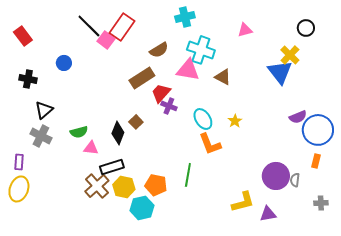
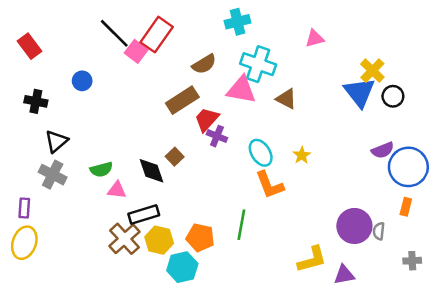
black circle: (306, 28) -> (393, 96), moved
black diamond: (118, 133) -> (151, 171), turned -40

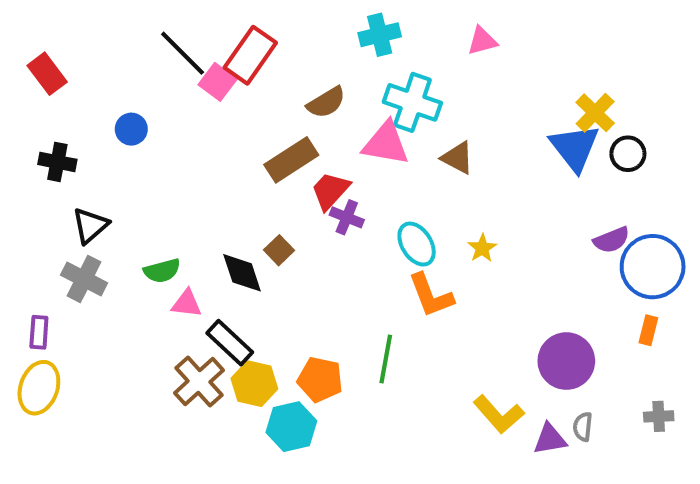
pink triangle: (315, 38) -> (482, 41), moved
black rectangle: (144, 214) -> (230, 343), turned 60
gray semicircle: (379, 231) -> (583, 427), moved
yellow L-shape: (312, 259) -> (499, 414), turned 64

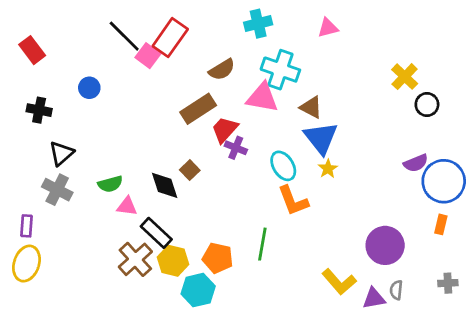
blue triangle: (575, 148) -> (321, 138), moved

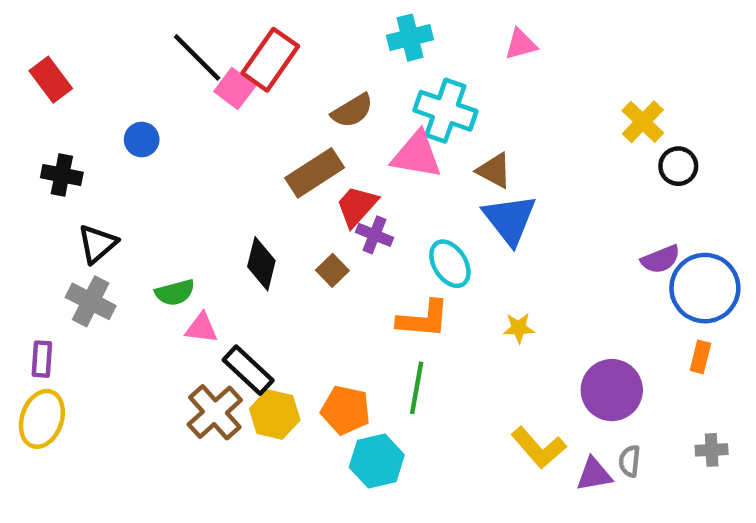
yellow star: (328, 169) -> (519, 328), moved, turned 30
brown square: (190, 170) -> (332, 270), moved
black diamond: (165, 185) -> (261, 264), moved, turned 32
orange L-shape: (293, 201) -> (423, 319), moved, turned -64
cyan hexagon: (198, 290) -> (377, 461), moved

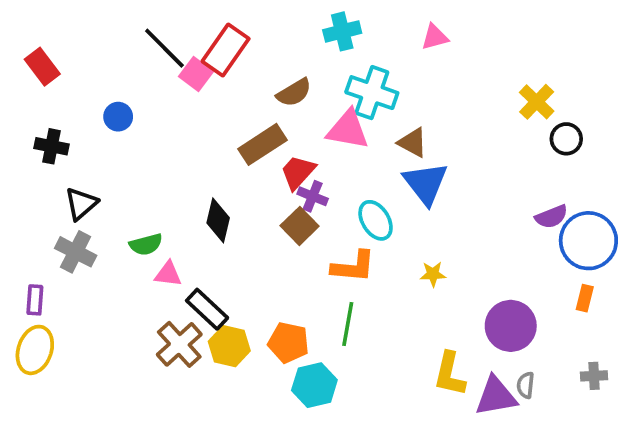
brown square: (332, 270) -> (300, 226), moved, size x1.4
yellow L-shape: (539, 448) -> (450, 374), turned 54
purple triangle: (594, 474) -> (496, 396), size x1.4

